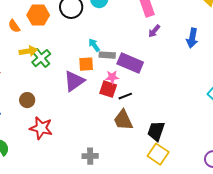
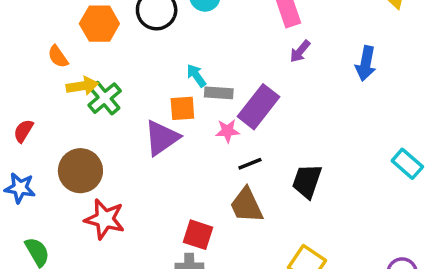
orange semicircle: (14, 26) -> (58, 57), moved
purple rectangle: (130, 63) -> (259, 107), turned -75
red square: (108, 89) -> (198, 235), moved
brown circle: (27, 100) -> (80, 171), size x1.6
black trapezoid: (156, 131) -> (307, 181), moved

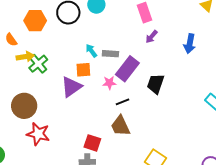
gray rectangle: (219, 93) -> (110, 54), moved
black trapezoid: (307, 181) -> (156, 84), moved

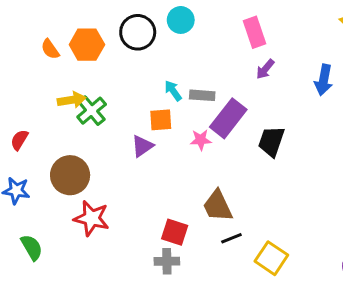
orange semicircle: (11, 40) -> (50, 49), moved
purple triangle: (71, 87) -> (142, 146), size x0.7
black line: (122, 102) -> (231, 238), moved

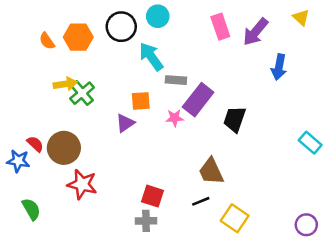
purple arrow: (265, 69) -> (255, 32), moved, size x1.6
cyan arrow: (173, 91) -> (151, 57), moved, size x1.6
red semicircle: (19, 140) -> (35, 144), moved, turned 102
brown trapezoid: (218, 206) -> (211, 171), moved

